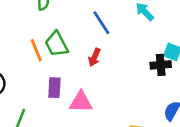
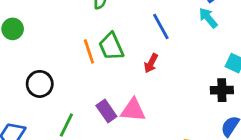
black cross: (161, 65) -> (222, 90), moved
purple rectangle: (54, 88) -> (106, 111), moved, turned -42

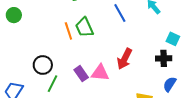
red arrow: (151, 63) -> (125, 59), moved, size x1.5
black circle: (40, 84) -> (43, 65), moved

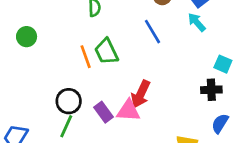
green circle: (14, 15) -> (27, 37), moved
red arrow: (125, 59) -> (141, 94), moved
black circle: (43, 65) -> (69, 101), moved

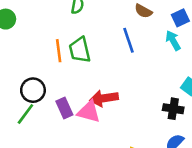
red arrow: (141, 94) -> (104, 98), turned 44

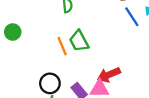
blue line: (128, 40) -> (132, 17), moved

